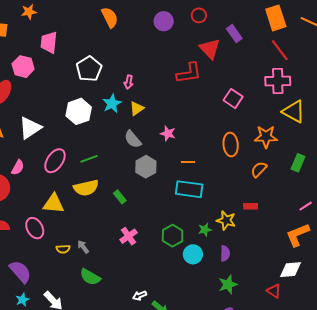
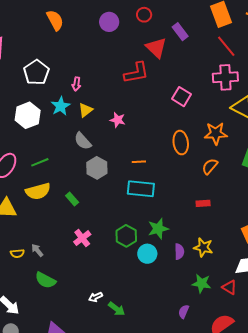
pink star: (168, 133) -> (118, 120), moved
yellow star: (226, 220) -> (203, 247), moved
green star: (205, 230) -> (158, 229), size x1.5
green star: (228, 285) -> (201, 283), moved, turned 30

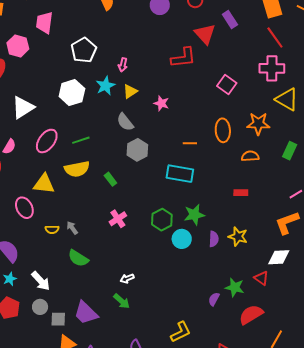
orange line: (139, 162) -> (190, 143), moved
orange semicircle: (210, 166) -> (250, 156), turned 42
green star: (201, 283) -> (235, 287), moved
green arrow: (117, 309) -> (122, 301), moved

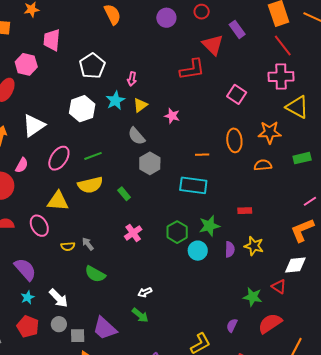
green rectangle: (290, 151) -> (302, 158), turned 54
red rectangle: (241, 193) -> (245, 211), moved
purple semicircle: (214, 299) -> (232, 325), moved

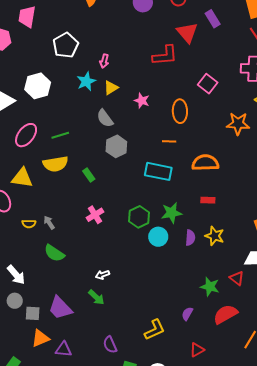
white hexagon: (82, 109) -> (38, 86), moved
orange ellipse: (234, 140) -> (180, 111), moved
orange semicircle: (263, 165) -> (205, 163), moved, size x1.5

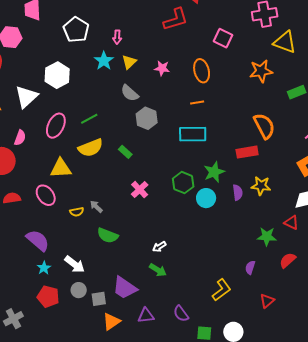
orange semicircle: (205, 163) -> (264, 126), moved, turned 76
red rectangle: (208, 200) -> (247, 152), size x1.5
red semicircle: (225, 314) -> (288, 260), size x0.7
purple triangle: (63, 349) -> (146, 316), moved

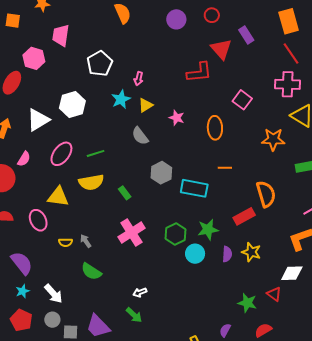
orange line: (197, 102) -> (225, 168), moved
gray hexagon: (147, 118) -> (161, 173), moved
red rectangle: (247, 152) -> (244, 216), turned -30
pink cross: (140, 190) -> (131, 233), size x1.5

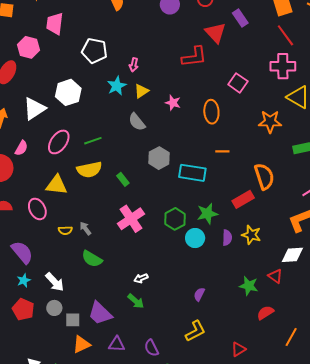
white pentagon: (100, 64) -> (94, 51), turned -30
purple semicircle: (225, 330) -> (199, 294), moved

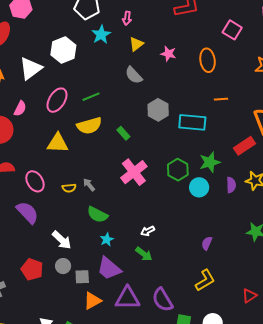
cyan star: (117, 86) -> (101, 35), moved
pink ellipse: (37, 209) -> (35, 181), moved
cyan star: (24, 280) -> (107, 239), moved
purple triangle: (117, 344) -> (127, 298), size x1.5
purple semicircle: (151, 348) -> (162, 300), size x1.4

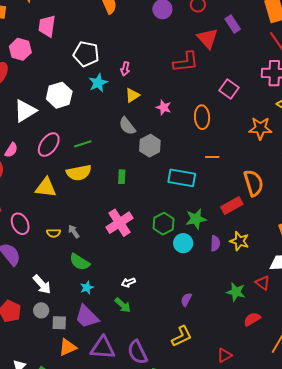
gray hexagon: (158, 110) -> (150, 146), moved
green rectangle: (123, 133) -> (122, 177), moved, turned 40

